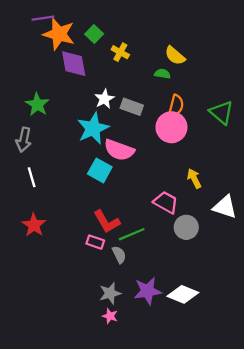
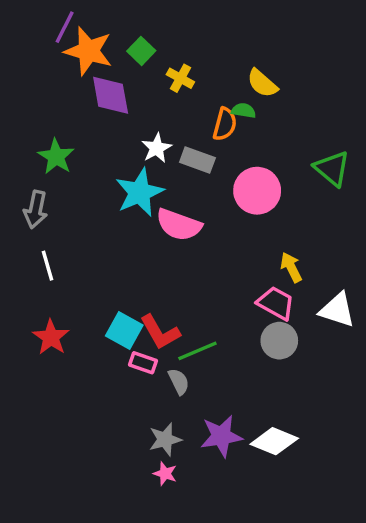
purple line: (43, 18) -> (65, 27), turned -55
orange semicircle: (176, 106) -> (225, 124), moved
cyan square: (100, 170) -> (124, 330), moved
pink trapezoid: (166, 202) -> (276, 303), moved

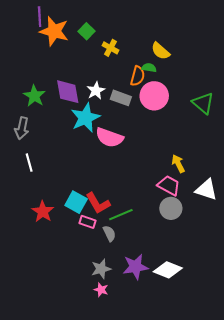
purple line: (65, 27) -> (40, 17), turned -30
purple diamond: (111, 95) -> (68, 92), moved
pink circle: (257, 191) -> (154, 96), moved
red star: (51, 337) -> (43, 212), moved

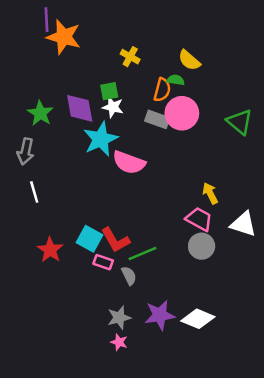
green square: (86, 31) -> (109, 91), moved, turned 35
white star: (96, 91) -> (113, 107), turned -30
gray rectangle: (121, 98) -> (157, 119), moved

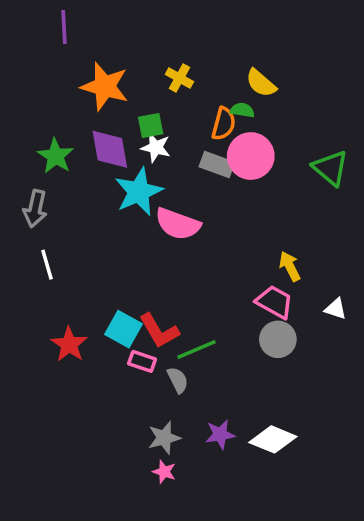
orange star: (64, 37) -> (105, 86), moved
white triangle: (243, 224) -> (336, 309), size x0.6
purple star: (160, 315) -> (220, 434), size x0.7

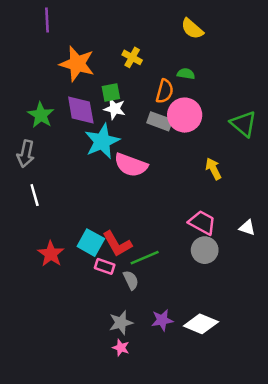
yellow semicircle: (261, 83) -> (192, 29), moved
green semicircle: (242, 110) -> (186, 74), moved
yellow arrow: (290, 266) -> (213, 169), moved

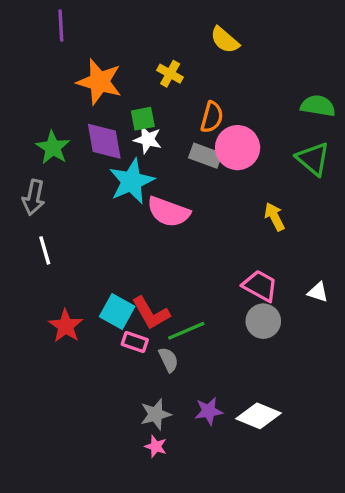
yellow semicircle: (192, 29) -> (225, 40), moved
green semicircle: (186, 74) -> (318, 106), moved, size x1.5

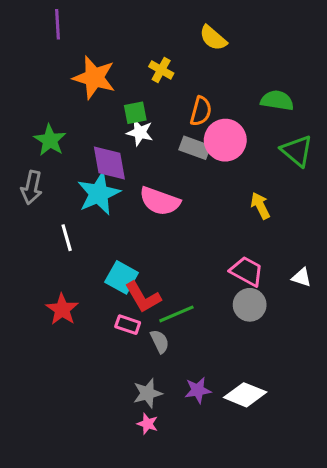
green semicircle: (318, 106) -> (277, 100), moved
purple diamond: (104, 141) -> (109, 163), moved
cyan star: (132, 181) -> (99, 193), moved
white line: (45, 250) -> (67, 238), moved
cyan square: (117, 311) -> (122, 277), moved

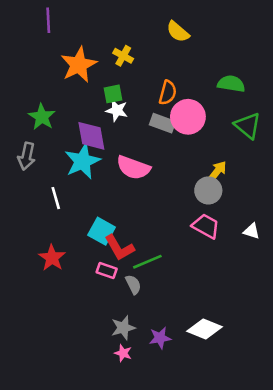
yellow cross: (161, 70) -> (123, 56), moved
orange star: (94, 78) -> (79, 65), turned 30
yellow arrow: (260, 206) -> (217, 171), turned 65
gray circle: (250, 305) -> (208, 190), moved
purple star: (198, 390) -> (160, 338), moved

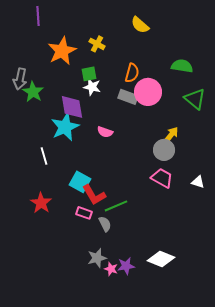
gray arrow: (27, 156) -> (20, 79), moved
pink semicircle: (133, 168) -> (105, 132), size x0.6
pink star: (123, 353) -> (111, 269), moved

